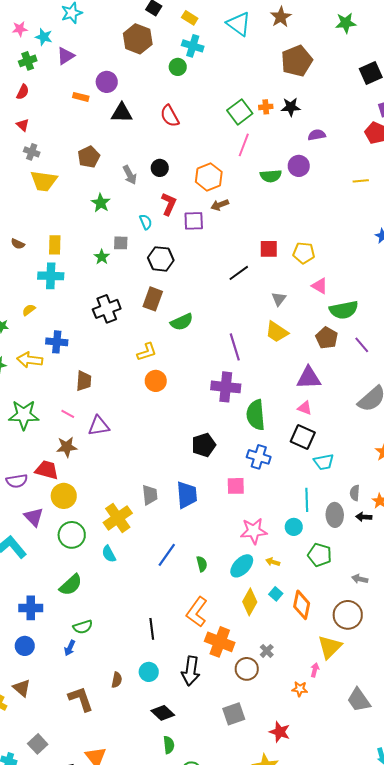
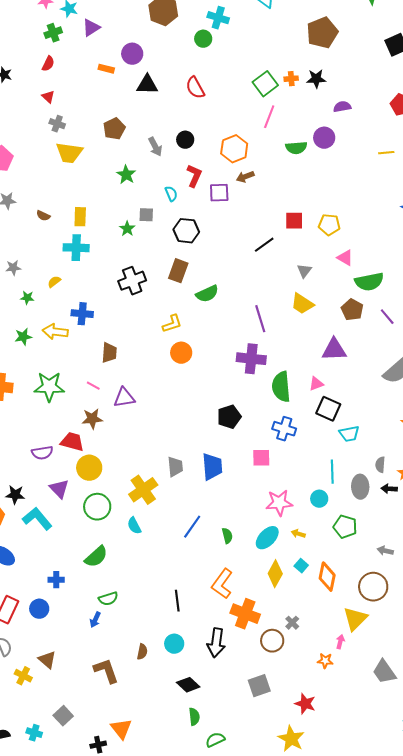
pink triangle: (305, 408) -> (316, 384), moved, turned -42
blue cross: (31, 608) -> (56, 580), size x0.7
blue circle: (25, 646) -> (39, 609), moved

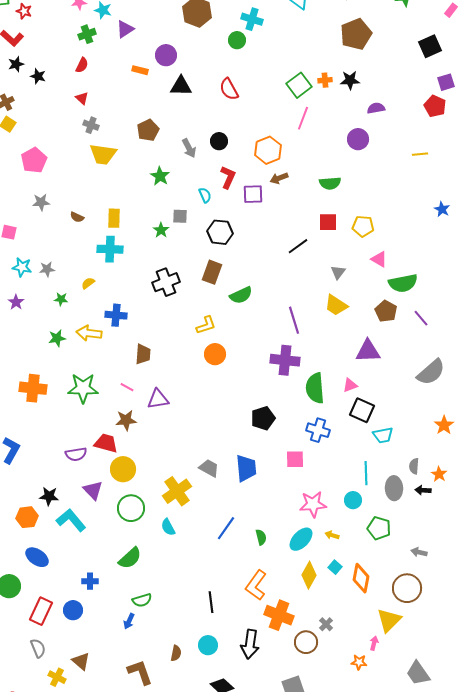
green semicircle: (296, 148) -> (330, 183), moved
gray trapezoid: (175, 467) -> (209, 468), turned -55

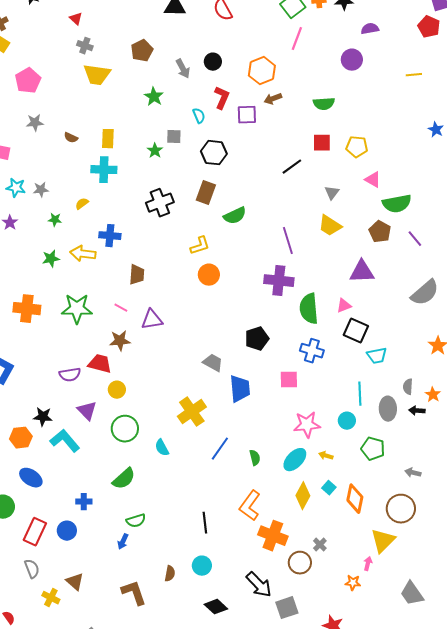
gray trapezoid: (209, 468) -> (213, 363), moved
yellow circle: (123, 469) -> (117, 390), size x0.7
yellow cross: (177, 491) -> (192, 412), moved
black arrow: (250, 644) -> (259, 585), moved, turned -52

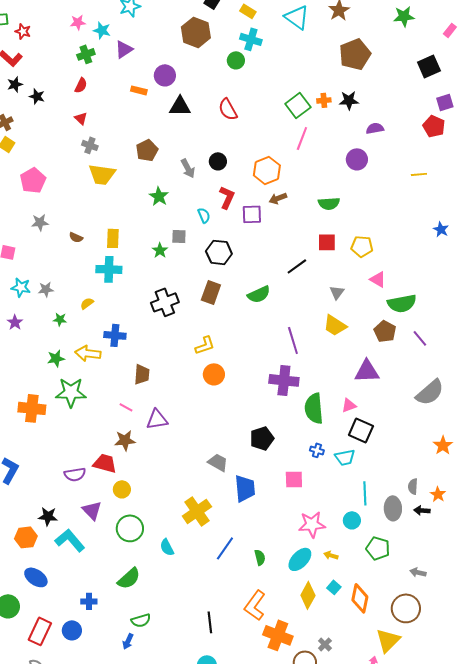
green semicircle: (235, 216) -> (259, 294), moved
green star: (77, 309) -> (71, 392), moved
blue cross: (312, 351) -> (317, 450), size x0.6
cyan trapezoid: (377, 356) -> (345, 457), moved

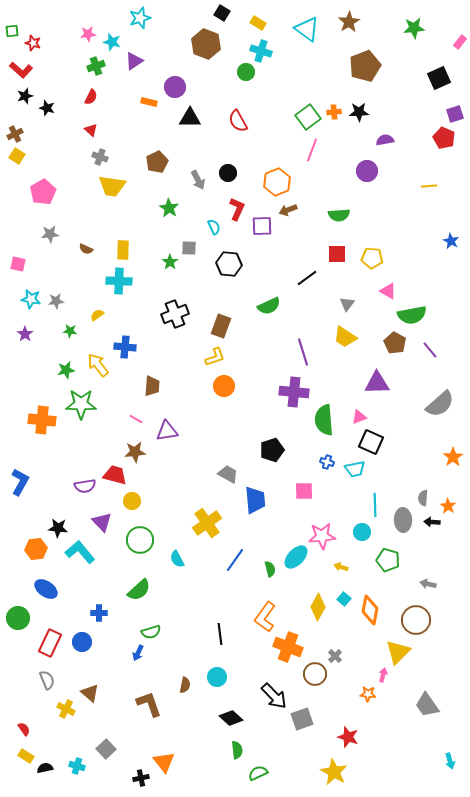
brown rectangle: (211, 292) -> (221, 326), moved
yellow arrow: (88, 353) -> (98, 365), turned 45
cyan ellipse: (300, 559) -> (296, 557), moved

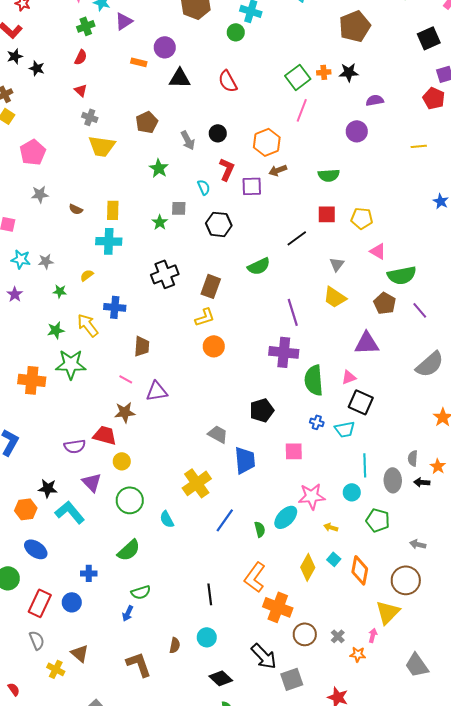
gray cross: (335, 656) -> (338, 636), moved

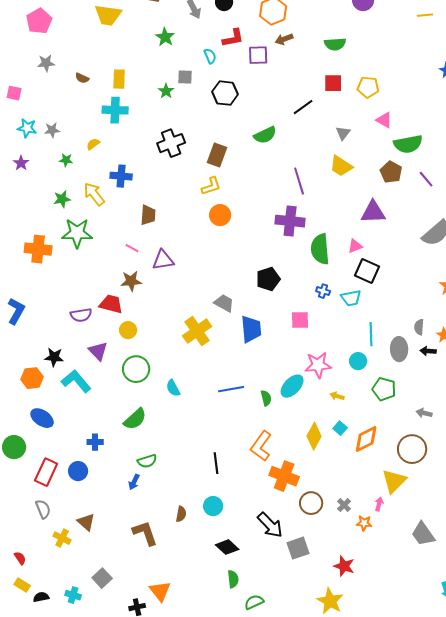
red L-shape: (227, 169) -> (233, 38), turned 55
yellow cross: (197, 483) -> (197, 331), moved
blue line: (225, 520) -> (231, 389), turned 45
orange diamond: (360, 570) -> (366, 439), turned 52

